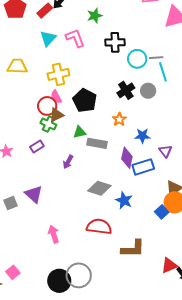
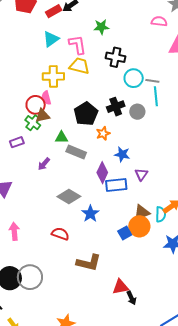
yellow trapezoid: (17, 66) -> (79, 66), moved
black pentagon: (85, 100) -> (86, 114), moved
red semicircle: (99, 227) -> (60, 234), size x0.7

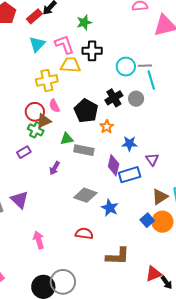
black cross: (115, 57) -> (92, 51), moved
pink semicircle: (46, 98) -> (54, 106), moved
orange circle: (139, 226) -> (162, 222), moved

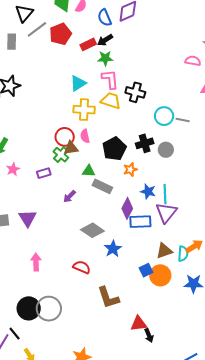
green star: (84, 22) -> (105, 58), moved
cyan triangle: (37, 44) -> (78, 83), moved
cyan line: (151, 80) -> (165, 194), moved
purple triangle: (152, 159) -> (166, 213), size x1.6
brown L-shape: (118, 256) -> (108, 298), turned 55

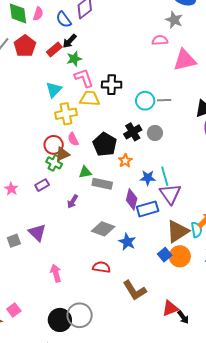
brown triangle: (164, 251) -> (178, 231), size x1.4

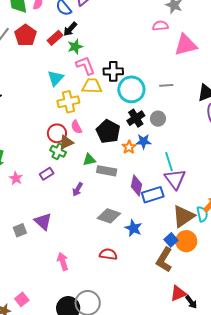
cyan circle: (145, 101) -> (131, 89), moved, size x1.4
blue star: (148, 178) -> (143, 141), moved
brown L-shape: (135, 290) -> (164, 260), moved, turned 65

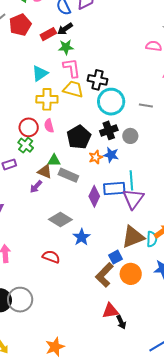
brown triangle: (66, 142) -> (45, 172), moved, turned 35
blue rectangle: (153, 195) -> (114, 188), moved
orange circle: (186, 241) -> (131, 274), moved

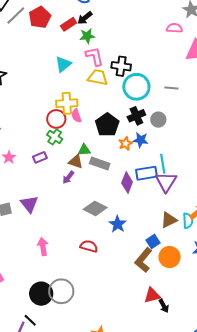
yellow cross: (47, 99) -> (67, 103), moved
brown triangle: (133, 237) -> (169, 220), size x0.7

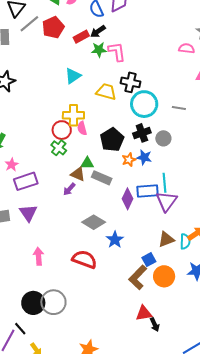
pink L-shape: (94, 56) -> (117, 52), moved
purple rectangle: (40, 157) -> (26, 181), moved, size x1.6
red semicircle: (89, 246) -> (84, 259), size x1.4

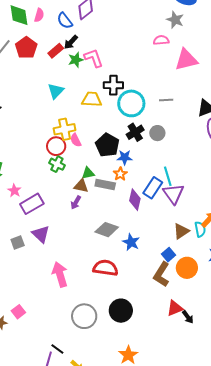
blue star: (144, 157) -> (125, 157), moved
orange star: (129, 160) -> (120, 174), moved
blue rectangle: (147, 191) -> (153, 188), turned -40
pink arrow: (39, 256) -> (60, 274), size x1.4
black circle: (33, 303) -> (121, 311), moved

